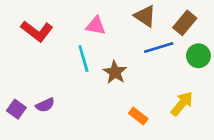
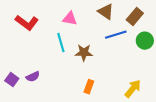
brown star: (115, 72) -> (84, 53), turned -30
yellow arrow: (182, 104) -> (133, 89), moved
orange rectangle: (138, 116) -> (89, 87), moved, turned 72

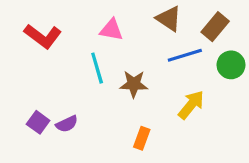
purple semicircle: (33, 77) -> (67, 124), moved
purple square: (12, 80) -> (38, 122), moved
yellow arrow: (133, 89) -> (191, 105), moved

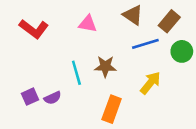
cyan line: (97, 68) -> (76, 73), moved
purple square: (38, 122) -> (30, 97), turned 30
orange rectangle: (142, 138) -> (112, 109), size x1.5

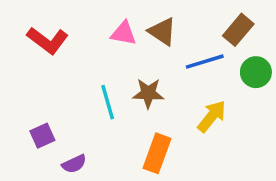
brown triangle: (133, 15) -> (162, 32), moved
purple semicircle: (53, 98) -> (74, 164), moved

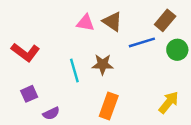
red L-shape: (48, 40) -> (25, 52), moved
yellow arrow: (212, 116) -> (169, 102), moved

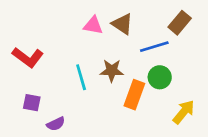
green circle: (177, 50) -> (160, 77), moved
purple square: (29, 94) -> (32, 103), turned 35
orange rectangle: (109, 106) -> (134, 95), moved

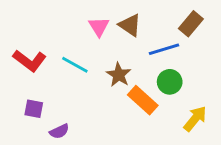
pink triangle: (93, 25) -> (99, 27), turned 48
brown star: (112, 71) -> (119, 75), turned 30
cyan line: (81, 77) -> (75, 65), moved, turned -45
orange rectangle: (134, 95) -> (143, 100), turned -68

